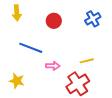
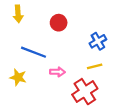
blue cross: (93, 19) -> (98, 41), moved
yellow star: (17, 81) -> (18, 77), moved

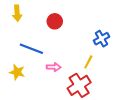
blue cross: (98, 41) -> (101, 39), moved
yellow line: (95, 66) -> (88, 62), turned -48

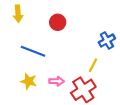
pink arrow: (54, 67) -> (57, 81), moved
yellow star: (17, 72) -> (29, 81), moved

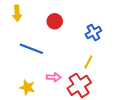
blue cross: (107, 41) -> (93, 32), moved
yellow star: (29, 81) -> (27, 87), moved

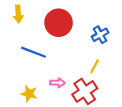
red circle: (55, 21) -> (59, 23), size x1.6

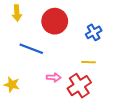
yellow line: (95, 66) -> (88, 62), turned 64
yellow star: (29, 94) -> (12, 85), moved

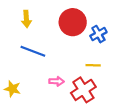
yellow arrow: (17, 13) -> (26, 19), moved
red circle: (55, 21) -> (73, 22), moved

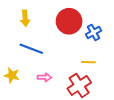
pink arrow: (57, 81) -> (45, 77), moved
yellow star: (12, 89) -> (12, 75), moved

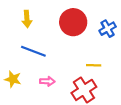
blue cross: (93, 32) -> (108, 29), moved

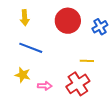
yellow star: (13, 79) -> (23, 75), moved
pink arrow: (47, 81) -> (45, 86), moved

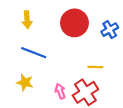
pink arrow: (45, 86) -> (60, 91), moved, turned -112

